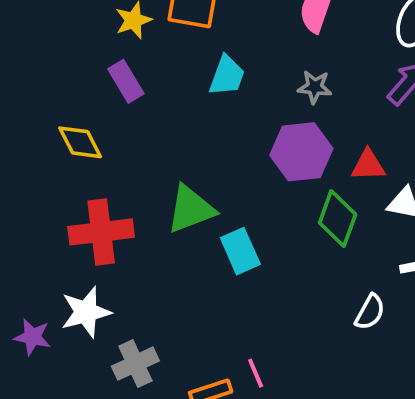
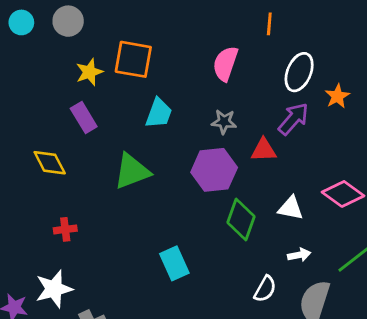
red triangle: (368, 165) -> (264, 150), moved
green triangle: (191, 209) -> (132, 171), moved
red cross: (101, 232) -> (65, 229), size x0.5
cyan rectangle: (240, 251) -> (174, 263), moved

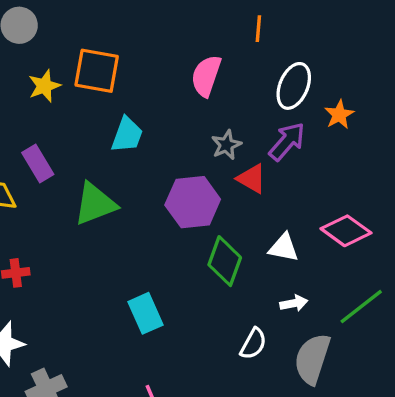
purple rectangle: (84, 117) -> (38, 163), moved
gray star: (224, 122) -> (226, 145), moved, turned -30
red triangle: (264, 150) -> (252, 179), turned 32

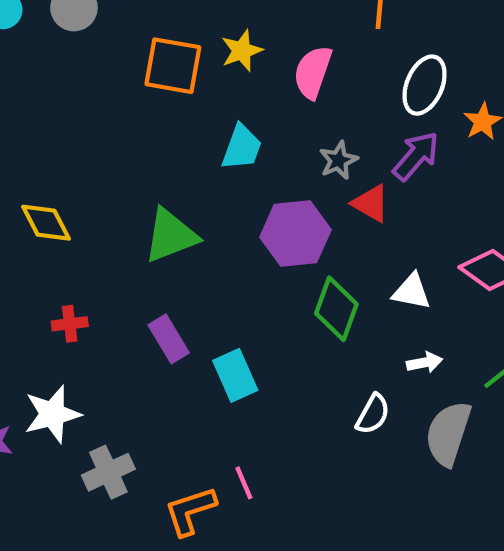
yellow star: (44, 86) -> (242, 51), moved
cyan trapezoid: (127, 135) -> (242, 147), moved
purple rectangle: (38, 163) -> (169, 339), moved

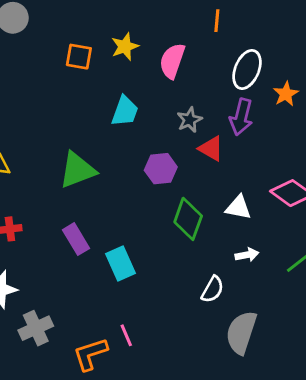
orange square: (173, 66) -> (79, 57), size x0.7
purple arrow: (416, 156) -> (241, 117), turned 153
purple hexagon: (295, 233) -> (161, 169), size x0.7
gray semicircle: (448, 433) -> (241, 332), moved

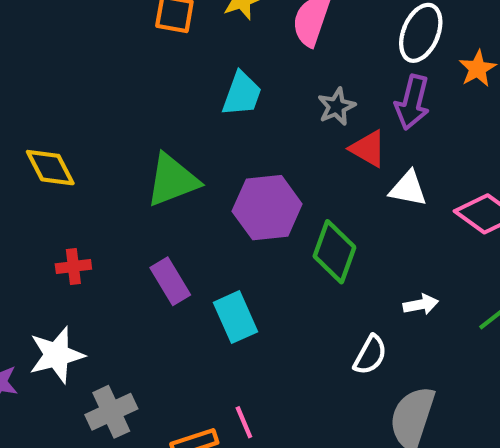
purple hexagon: (161, 169) -> (267, 208), moved, size x1.4
white triangle: (238, 207) -> (408, 189), moved

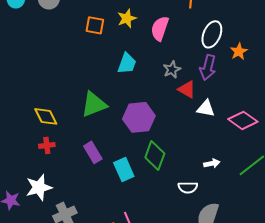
yellow diamond: (50, 168) -> (46, 116), moved
green diamond: (334, 252) -> (155, 155), moved
white semicircle: (370, 355) -> (188, 187), turned 60

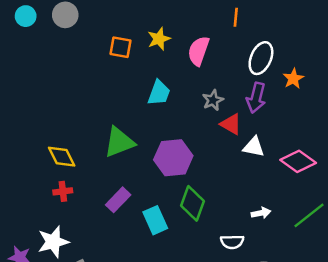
purple rectangle: (93, 152) -> (118, 200), turned 75

